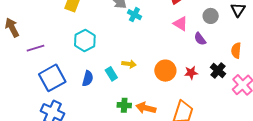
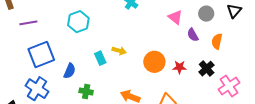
orange semicircle: (236, 50) -> (217, 41), moved
blue semicircle: (88, 79) -> (70, 71), moved
green cross: (124, 105) -> (86, 91), moved

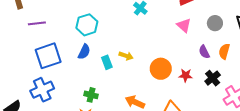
purple semicircle: (193, 35) -> (204, 52), moved
blue semicircle: (70, 71) -> (84, 52), moved
blue cross: (37, 89) -> (42, 90), turned 30

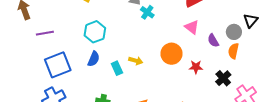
gray circle: (215, 23) -> (234, 32), moved
purple semicircle: (204, 52) -> (213, 41), moved
orange circle: (161, 69) -> (171, 54), moved
red star: (186, 75) -> (196, 67), moved

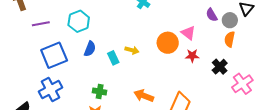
pink triangle: (192, 27) -> (188, 33), moved
cyan hexagon: (95, 32) -> (79, 21), moved
purple semicircle: (213, 41) -> (212, 15), moved

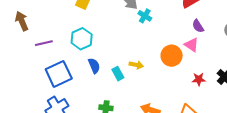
purple semicircle: (212, 15) -> (198, 26), moved
blue semicircle: (90, 49) -> (94, 66), turned -42
red star: (192, 56) -> (199, 79), moved

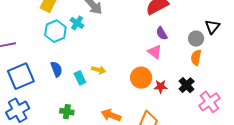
cyan cross: (145, 16) -> (77, 23), moved
cyan hexagon: (82, 39) -> (55, 31), moved
orange circle: (172, 56) -> (141, 78), moved

